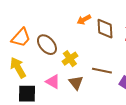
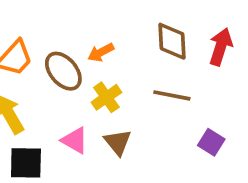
orange arrow: (84, 20) -> (101, 52), moved
brown line: (102, 71) -> (172, 95), moved

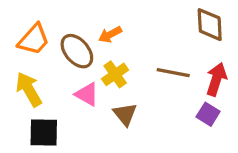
brown diamond: (172, 41) -> (210, 25), moved
red arrow: (221, 47) -> (216, 79), moved
pink triangle: (75, 140) -> (87, 94), moved

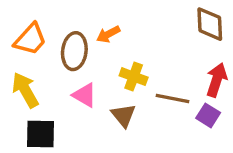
brown ellipse: (77, 51) -> (74, 51), turned 48
brown line: (173, 73) -> (173, 99), moved
yellow cross: (115, 74) -> (134, 77), moved, turned -35

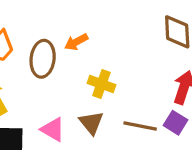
pink triangle: (85, 95) -> (53, 129), moved
brown line: (173, 99) -> (140, 126), moved

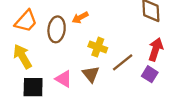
brown line: (140, 126) -> (123, 62), moved, turned -50

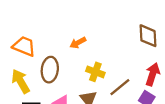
orange trapezoid: (26, 21) -> (24, 46), turned -110
brown ellipse: (57, 29) -> (50, 70), moved

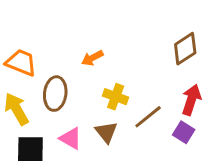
brown diamond: (148, 36) -> (185, 49), turned 60

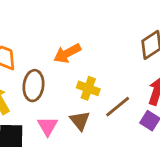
orange arrow: (92, 58) -> (67, 53), size x1.4
pink triangle: (71, 138) -> (48, 126), turned 30

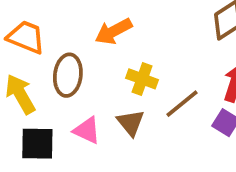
pink triangle: (48, 126) -> (87, 130), turned -35

